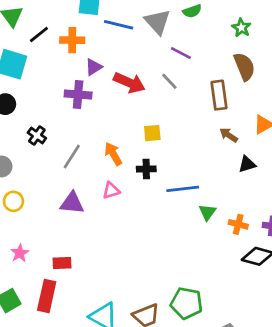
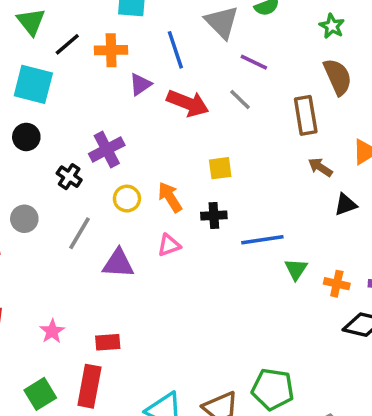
blue line: (119, 25) -> (175, 50), moved, turned 60
purple cross: (78, 95) -> (107, 149), moved, turned -30
gray line: (72, 156) -> (79, 233), moved
yellow circle: (13, 201) -> (127, 199), moved

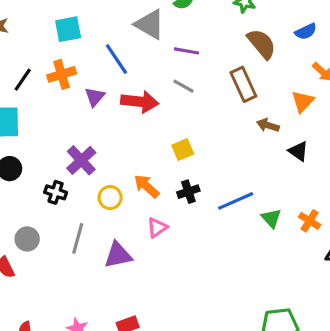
black triangle: (346, 205) -> (298, 151), turned -50
orange cross: (337, 284) -> (310, 221), turned 35

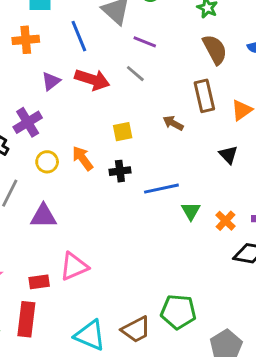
brown rectangle: (243, 84) -> (204, 96), moved
purple triangle: (95, 97) -> (51, 81), moved
brown arrow: (268, 125) -> (173, 123), moved
pink triangle: (157, 228) -> (74, 267), moved, size x1.5

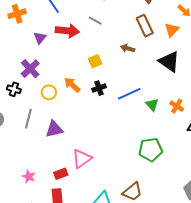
black triangle: (228, 155) -> (169, 62), size x1.6
green pentagon: (178, 312) -> (151, 150), moved

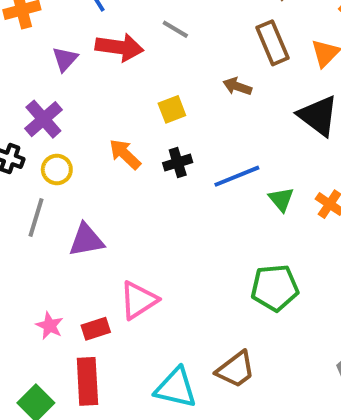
yellow circle: (49, 92) -> (57, 169), moved
pink star: (29, 176) -> (50, 326), moved

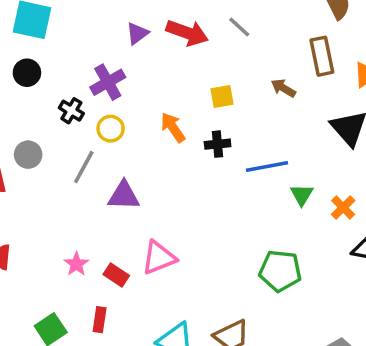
red rectangle: (96, 329) -> (116, 275), turned 40
red rectangle: (87, 381) -> (100, 320), size x0.6

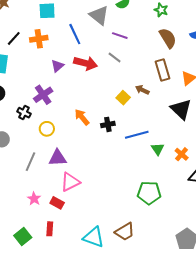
yellow square: (222, 96) -> (123, 98), moved, turned -32
yellow circle: (111, 129) -> (47, 129), moved
gray line: (84, 167) -> (30, 162), moved
pink triangle: (159, 258) -> (70, 182), moved

